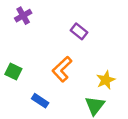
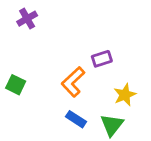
purple rectangle: (79, 31) -> (102, 59), moved, turned -56
blue rectangle: (40, 101) -> (76, 119), moved

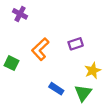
purple cross: (27, 19) -> (20, 14), turned -32
orange L-shape: (73, 82) -> (40, 49), moved

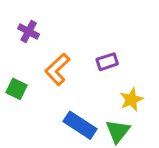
purple cross: (20, 14) -> (29, 31), moved
blue rectangle: (56, 89) -> (80, 125), size x1.5

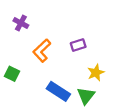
green square: (17, 89) -> (12, 74), moved

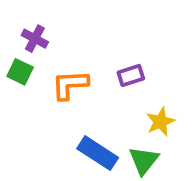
orange L-shape: (42, 51) -> (70, 85), turned 40
green square: (12, 74) -> (20, 72), moved

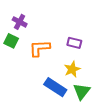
purple rectangle: (131, 75) -> (74, 43), turned 32
yellow star: (160, 122) -> (72, 69), moved

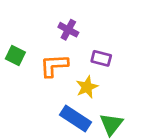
purple cross: (20, 22) -> (68, 30), moved
yellow star: (72, 69) -> (87, 87), moved

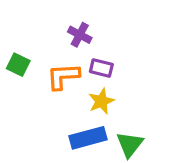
purple rectangle: (101, 58) -> (101, 68), moved
blue rectangle: (75, 118) -> (88, 138), turned -48

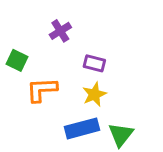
purple cross: (80, 35) -> (60, 31), moved, turned 30
orange L-shape: (63, 76) -> (42, 90), moved

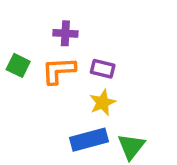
purple cross: (60, 31) -> (65, 33), turned 35
orange L-shape: (42, 90) -> (59, 70), moved

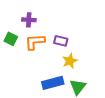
purple cross: (65, 33) -> (29, 20), moved
yellow star: (103, 103) -> (70, 61), moved

